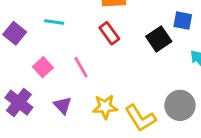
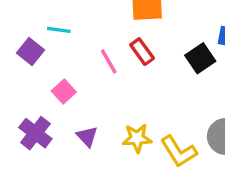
cyan line: (54, 22) -> (59, 30), moved
pink line: (81, 67) -> (109, 62), moved

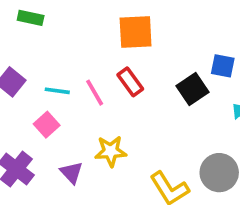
cyan line: (59, 30) -> (57, 91), moved
yellow star: (137, 138) -> (111, 151), moved

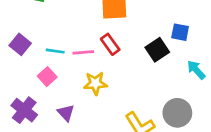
pink line: (95, 93) -> (83, 52), turned -65
yellow star: (111, 151) -> (95, 83), moved

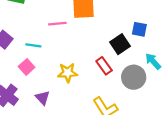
red rectangle: (110, 44) -> (104, 66), moved
pink line: (83, 52) -> (57, 24), moved
gray circle: (177, 113) -> (134, 77), moved

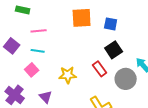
pink line: (57, 24) -> (39, 31), moved
blue square: (139, 29) -> (111, 24), moved

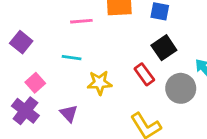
pink line: (39, 31) -> (81, 21), moved
cyan line: (38, 51) -> (72, 58), moved
pink square: (32, 70) -> (35, 83), moved

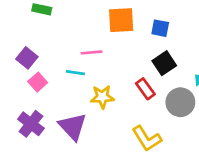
pink line: (81, 21) -> (92, 52), moved
pink square: (35, 83) -> (38, 82), moved
purple triangle: (69, 114) -> (73, 126), size x1.6

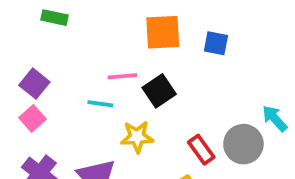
black square: (164, 63) -> (159, 91), moved
pink square: (38, 82) -> (33, 118), moved
red rectangle: (145, 89) -> (201, 150), moved

